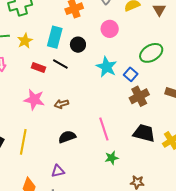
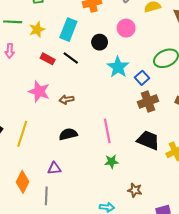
black circle: (78, 45) -> (100, 42), moved

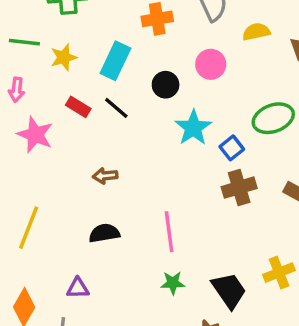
pink star: (39, 91) -> (35, 135), moved
black trapezoid: (148, 140) -> (229, 290), moved, turned 30

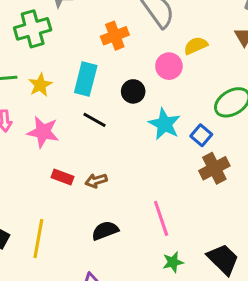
yellow semicircle: (256, 32) -> (196, 46), moved
red rectangle: (78, 107) -> (63, 177), moved
pink star: (35, 135) -> (43, 132), moved

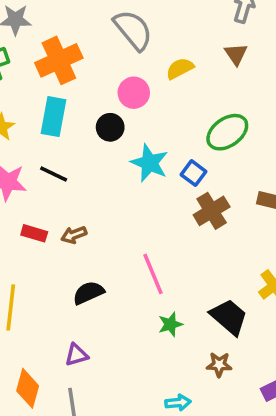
orange cross: (115, 36) -> (59, 60), moved, size x1.4
pink circle: (169, 66) -> (134, 93), moved
black line: (94, 120) -> (54, 174), moved

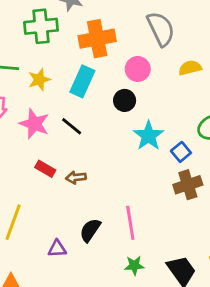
pink circle: (134, 93) -> (138, 69), moved
black semicircle: (88, 293) -> (90, 230), moved, turned -45
purple triangle: (76, 355) -> (57, 249), moved

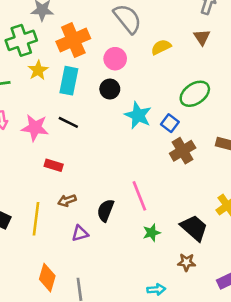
yellow star: (39, 80) -> (38, 70), moved
brown arrow: (76, 177) -> (67, 201), moved

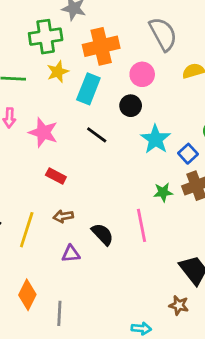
black line: (68, 122) -> (97, 135), moved
black semicircle: (105, 210) -> (102, 234), turned 105
green star: (152, 233) -> (163, 192), moved

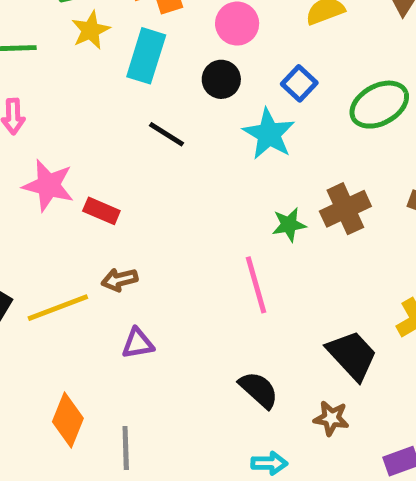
pink star: (43, 132) -> (48, 185), moved
blue square: (188, 154) -> (299, 83), moved
yellow line: (27, 230) -> (58, 308), turned 56
black semicircle: (102, 234) -> (259, 390), moved

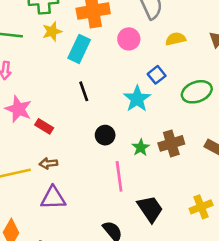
black circle: (221, 79) -> (105, 135), moved
black line: (166, 134) -> (84, 91), turned 30
green star: (289, 225) -> (141, 148), turned -30
purple triangle: (138, 343) -> (53, 198), size x1.5
black trapezoid: (352, 355) -> (150, 209), moved

